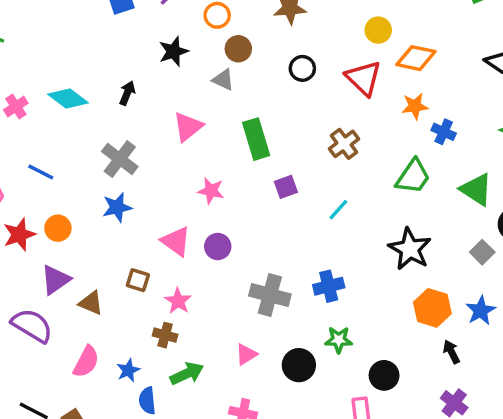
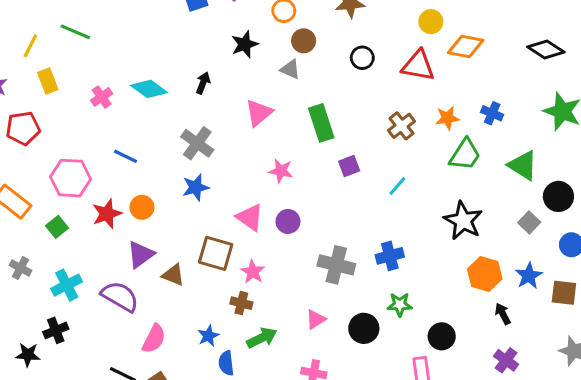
red triangle: (363, 78) -> (418, 66), turned -33
orange star: (415, 106) -> (447, 118), moved
brown square: (138, 280) -> (216, 253), size x1.6
pink semicircle: (86, 362) -> (154, 339), moved

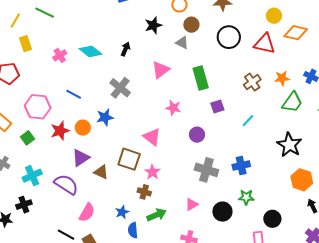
black circle: (362, 58) -> (229, 37), size x1.5
blue star: (196, 187) -> (105, 117), moved
purple circle: (288, 221) -> (197, 135), moved

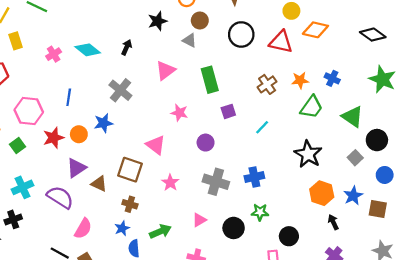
blue line: (74, 94) -> (69, 97), turned 70
pink star: (152, 172) -> (170, 183), moved
brown cross: (144, 192) -> (130, 204), moved

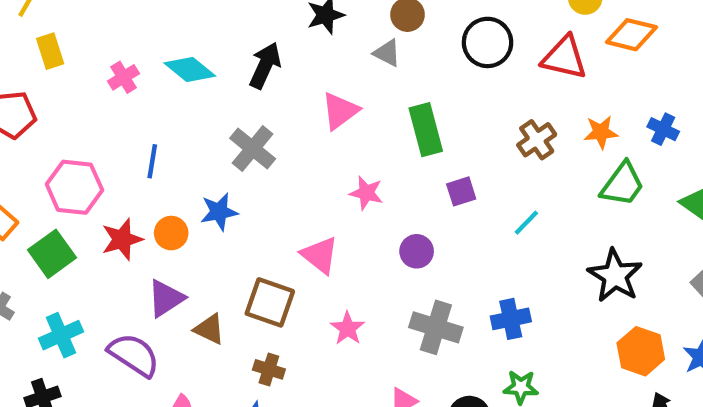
black arrow: (127, 47) -> (265, 65), size x1.5
green square: (17, 146) -> (52, 254), size x1.5

